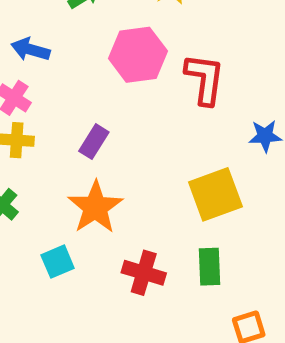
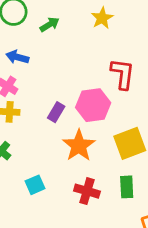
pink hexagon: (138, 55) -> (93, 105), moved
orange star: (95, 207) -> (79, 146), moved

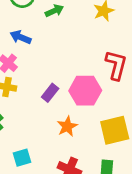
orange star: (79, 146) -> (67, 126), size x0.7

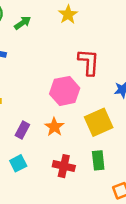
purple rectangle: (50, 93) -> (22, 130), moved

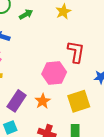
purple rectangle: (22, 130) -> (17, 101), size x1.5

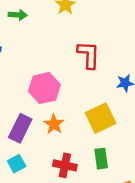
green arrow: (26, 14) -> (18, 15), turned 40
pink hexagon: (54, 73) -> (44, 88), moved

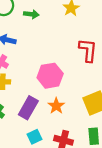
cyan square: (17, 164) -> (35, 137), moved

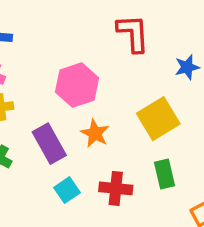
purple rectangle: (28, 108) -> (49, 144), turned -50

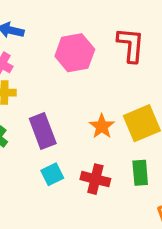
pink hexagon: (77, 85) -> (75, 53), moved
orange star: (95, 133) -> (102, 126), moved

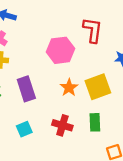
pink hexagon: (75, 53) -> (61, 50), moved
cyan square: (52, 174) -> (24, 129), moved

